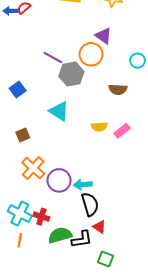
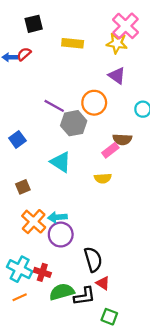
purple triangle: (103, 36) -> (117, 76), moved
pink rectangle: (122, 131) -> (110, 150), moved
cyan arrow: (83, 185) -> (57, 217), moved
orange line: (20, 240) -> (20, 297), turned 56

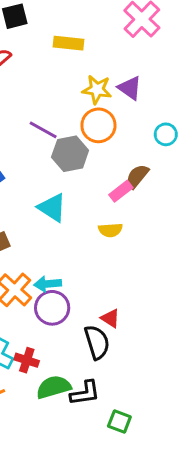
yellow star: (117, 43) -> (97, 89), moved
brown semicircle: (122, 139) -> (137, 176), turned 126
red triangle: (103, 283) -> (110, 318), moved

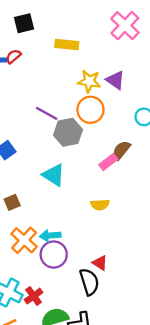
yellow semicircle: (110, 230) -> (100, 205), moved
red cross: (27, 360) -> (34, 296), turned 36

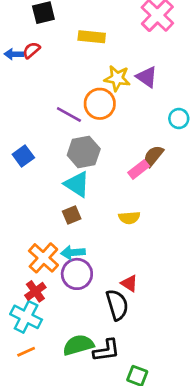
orange circle: (90, 110) -> (100, 104), moved
gray hexagon: (68, 132) -> (84, 152), moved
brown square: (12, 202) -> (72, 215), moved
red cross: (34, 296) -> (35, 291), moved

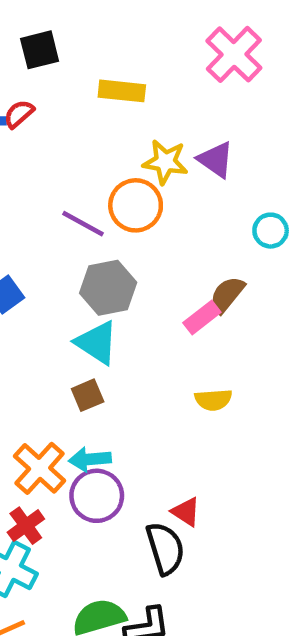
yellow semicircle: (129, 218) -> (213, 400), moved

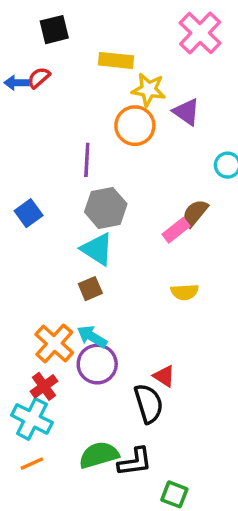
yellow star: (165, 162) -> (149, 90), moved
orange circle: (136, 205) -> (135, 126), moved
purple line: (83, 224) -> (87, 160), turned 64
cyan arrow: (90, 459) -> (92, 337), turned 36

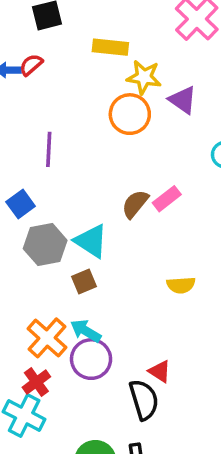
purple line: (87, 160) -> (49, 149), moved
gray hexagon: (106, 208) -> (45, 245), moved
brown semicircle: (195, 213) -> (135, 204), moved
pink rectangle: (176, 230) -> (167, 199), moved

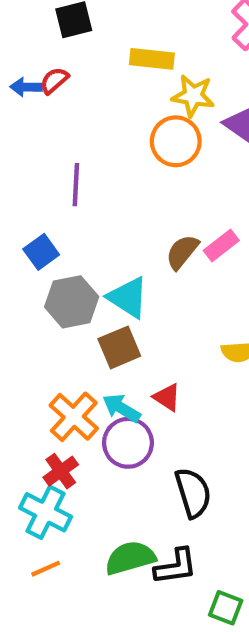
brown square: (84, 282) -> (119, 347), size x1.4
red triangle: (160, 371) -> (167, 397), moved

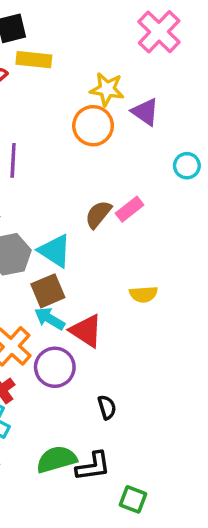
yellow rectangle: (152, 59) -> (34, 60), moved
red triangle: (167, 397) -> (86, 331), size x1.5
cyan arrow: (121, 408) -> (50, 319), moved
black semicircle: (193, 493) -> (107, 407), size x0.6

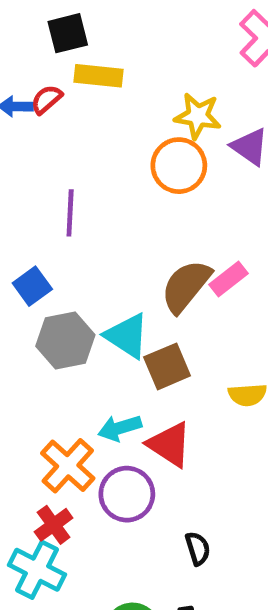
brown semicircle: (98, 214) -> (186, 286), size x1.4
brown square: (48, 291) -> (167, 366), moved
cyan arrow: (50, 319) -> (120, 428), turned -48

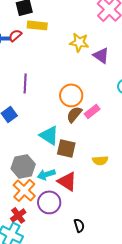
orange circle: (179, 166) -> (71, 95), moved
brown semicircle: (186, 286) -> (74, 114), size x0.7
gray hexagon: (65, 340) -> (23, 166), moved
brown square: (167, 366) -> (66, 148), turned 36

